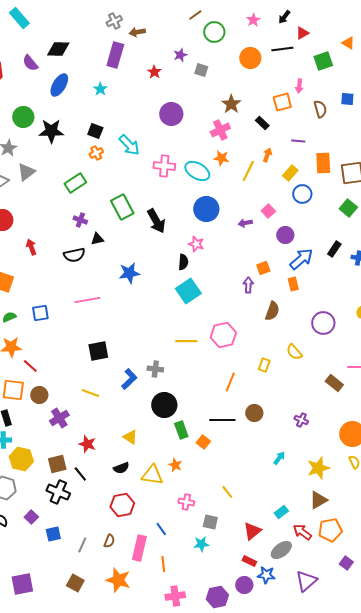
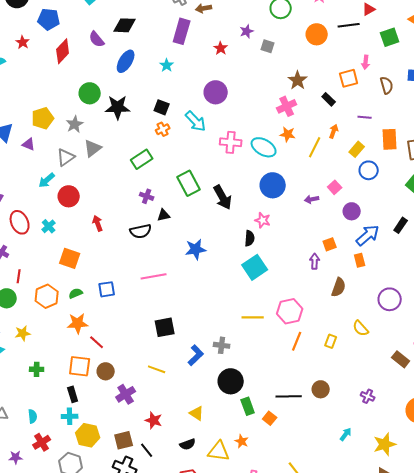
purple circle: (171, 114) -> (216, 92), moved
orange line: (230, 382) -> (297, 341), moved

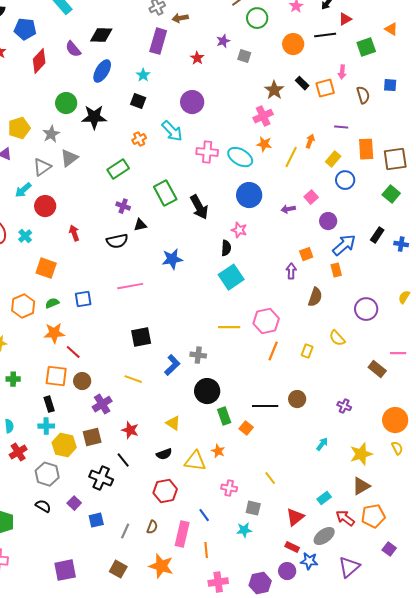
black rectangle: (329, 99) -> (302, 83), moved
black square: (162, 107) -> (138, 101), moved
brown square: (124, 440) -> (92, 437), moved

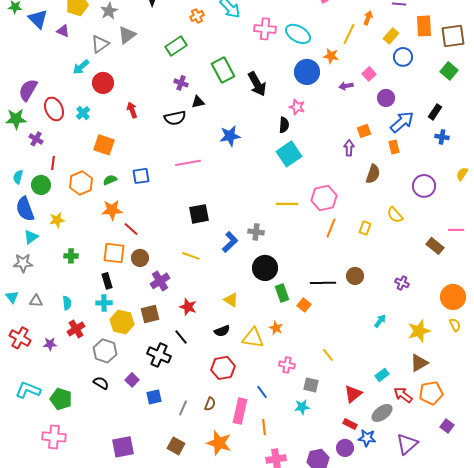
orange star: (264, 144) -> (331, 56), moved
blue cross: (401, 244) -> (442, 137), moved

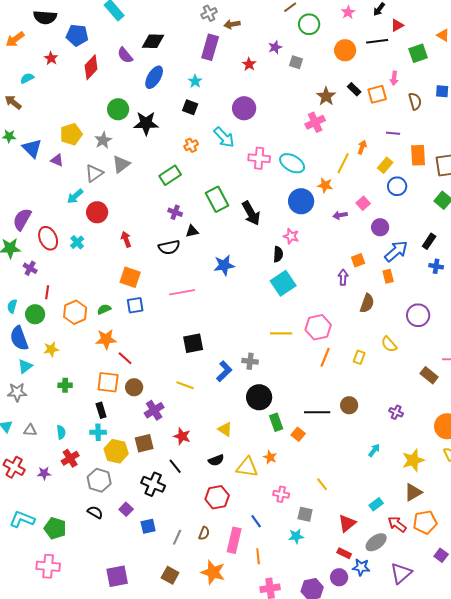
orange square: (104, 145) -> (130, 277), moved

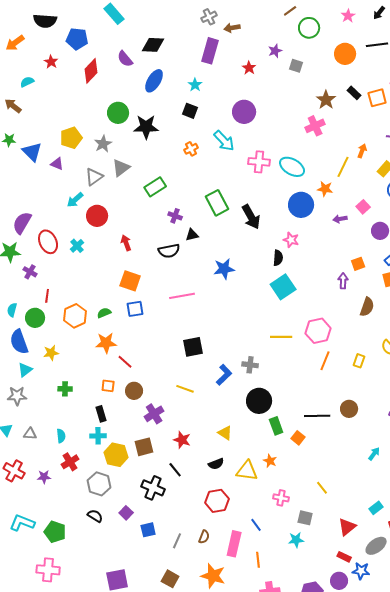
green rectangle: (170, 175) -> (155, 187), moved
orange square: (108, 382) -> (108, 386), size x0.6

